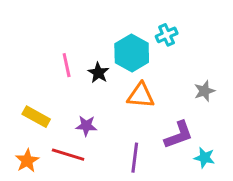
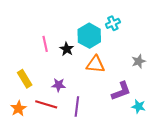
yellow rectangle: (36, 117) -> (25, 79), turned 30
purple line: (135, 158) -> (77, 106), moved

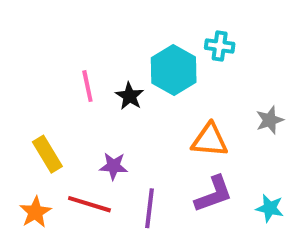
cyan cross: (113, 23) -> (220, 46), turned 32
orange triangle: (95, 64) -> (210, 140), moved
purple L-shape: (121, 91) -> (214, 194), moved

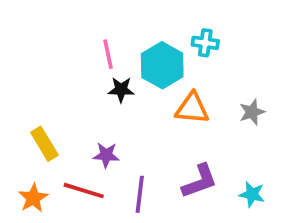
pink line: (87, 86) -> (108, 54), moved
black star: (130, 96) -> (121, 90), turned -30
orange triangle: (210, 140) -> (192, 108), moved

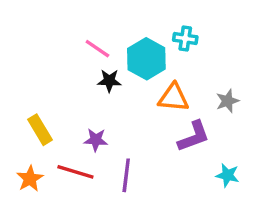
pink line: (108, 54) -> (97, 49), turned -44
purple L-shape: (200, 181) -> (194, 136), moved

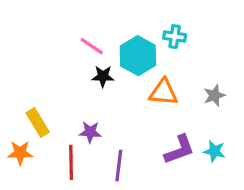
purple L-shape: (194, 136) -> (179, 150), moved
red line: (75, 172) -> (71, 162), turned 72
cyan star: (227, 175) -> (214, 151), moved
orange star: (30, 179) -> (20, 153), moved, turned 30

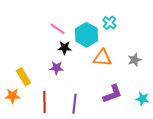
cyan cross: (175, 37) -> (110, 23), turned 32
purple star: (90, 132) -> (57, 68), moved
cyan star: (214, 151) -> (143, 99), moved

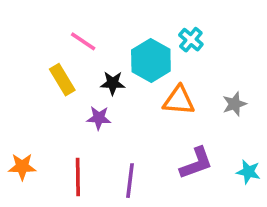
pink line: (58, 29) -> (83, 41), moved
yellow rectangle: (24, 77) -> (62, 80), moved

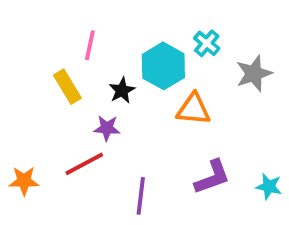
pink line: (83, 41) -> (90, 45), turned 68
black star: (113, 83) -> (122, 90), turned -30
gray star: (234, 104) -> (254, 73), moved, size x1.4
red line: (78, 177) -> (84, 164), moved, turned 63

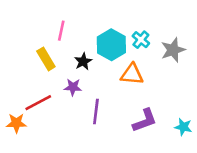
cyan cross: (207, 43) -> (141, 40), moved
red line: (84, 164) -> (38, 103), moved
purple line: (141, 196) -> (96, 112), moved

